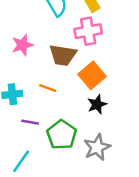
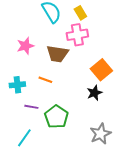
orange square: (92, 75) -> (101, 70), moved
black star: (97, 104) -> (94, 93), moved
gray star: (97, 147) -> (100, 134), moved

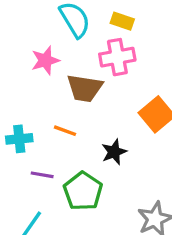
yellow rectangle: (80, 13) -> (122, 21), turned -40
pink star: (25, 46) -> (45, 60), moved
black star: (94, 93) -> (114, 152), moved

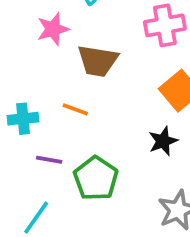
pink cross: (117, 57) -> (165, 25), moved
black star: (114, 152) -> (163, 141), moved

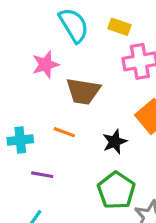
black star: (163, 141) -> (115, 142), moved
green pentagon: (96, 178) -> (116, 190), moved

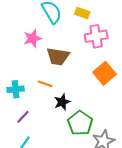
black star: (115, 142) -> (62, 102), moved
purple line: (42, 175) -> (23, 117), moved, turned -56

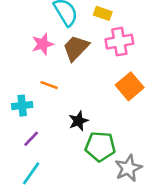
brown trapezoid: (58, 56) -> (76, 48), moved, turned 125
orange line: (45, 84) -> (49, 85), moved
green pentagon: (80, 123) -> (100, 146), turned -30

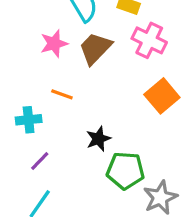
pink cross: (119, 42) -> (149, 40), turned 36

